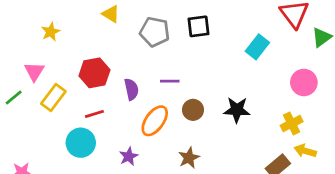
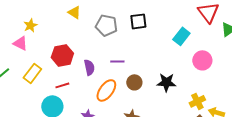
pink triangle: (34, 72) -> (20, 43), moved, turned -35
pink circle: (304, 82) -> (202, 60), moved
yellow cross: (292, 124) -> (197, 101), moved

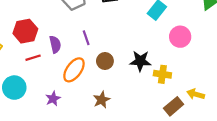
purple line: (117, 61) -> (86, 38), turned 72
red line: (62, 85) -> (33, 58), moved
yellow cross: (197, 101) -> (162, 74), moved, turned 35

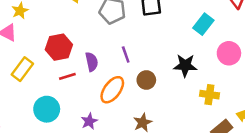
black star: (140, 61) -> (185, 65), moved

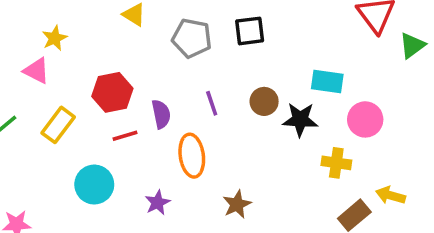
cyan rectangle: (203, 24) -> (327, 82), moved, turned 60
pink circle: (229, 53) -> (365, 119), moved
brown circle: (146, 80) -> (264, 101), moved
orange ellipse: (112, 90) -> (192, 156), turned -44

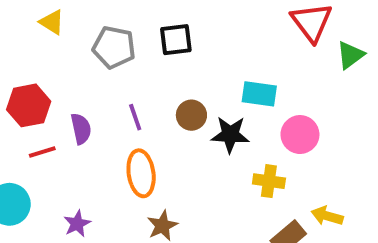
orange ellipse: (192, 156) -> (141, 173), moved

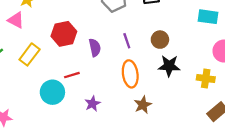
cyan rectangle: (259, 94) -> (208, 17), moved
black star: (230, 135) -> (169, 66), moved
red line: (42, 152) -> (72, 75), moved

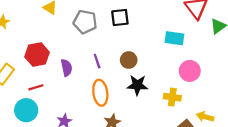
red line: (72, 75) -> (36, 87), moved

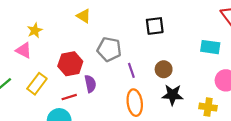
gray pentagon: (85, 22) -> (109, 49), moved
purple semicircle: (66, 68) -> (90, 84), moved

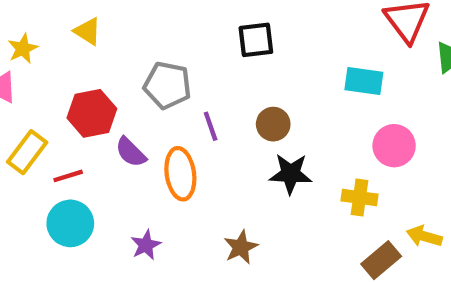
yellow triangle: (84, 16) -> (88, 31), moved
purple semicircle: (90, 84) -> (131, 152), turned 147
red line: (69, 97) -> (68, 176), moved
orange ellipse: (135, 103) -> (180, 174), moved

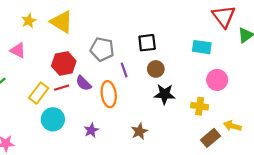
yellow triangle: (88, 31) -> (62, 22), size x1.6
black square: (256, 40) -> (147, 43), moved
yellow star: (23, 49) -> (29, 21), moved
yellow rectangle: (27, 152) -> (39, 93), moved
red line: (68, 176) -> (62, 88), moved

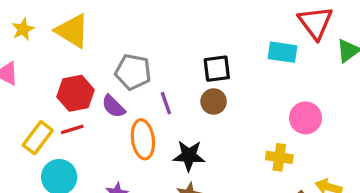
black square: (147, 43) -> (217, 69), moved
cyan rectangle: (202, 47) -> (283, 52), moved
purple semicircle: (84, 83) -> (113, 106), moved
black star: (165, 94) -> (189, 156), moved

